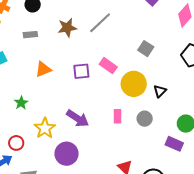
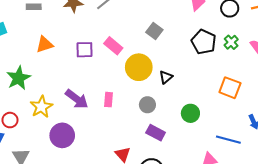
green star: (21, 103) -> (18, 78), size x1.6
pink rectangle: (118, 116) -> (109, 100), moved
purple rectangle: (174, 144) -> (156, 133), moved

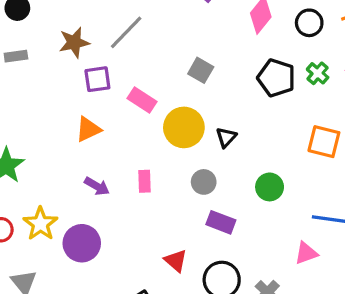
orange triangle: (45, 44) -> (88, 129), moved
purple square: (85, 50) -> (97, 79), moved
purple arrow: (77, 99) -> (97, 186), size x0.7
yellow star: (41, 107) -> (40, 224), moved

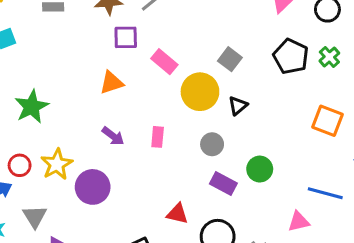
gray square: (201, 70) -> (230, 59), moved
green circle: (270, 187) -> (260, 169), moved
red triangle: (176, 261) -> (177, 214), turned -35

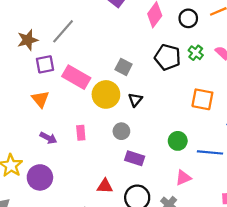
pink rectangle: (164, 62) -> (76, 77), size x1.4
orange triangle: (111, 83) -> (40, 99), turned -42
green circle: (260, 169) -> (178, 141), moved
pink triangle: (299, 221) -> (183, 178), moved

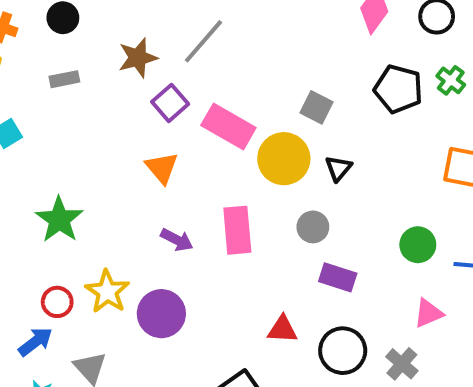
purple square: (45, 64) -> (170, 103), turned -30
pink rectangle: (81, 133) -> (237, 230), size x1.6

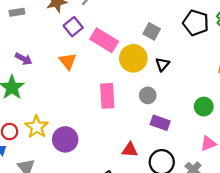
purple arrow: (177, 240) -> (24, 59), moved

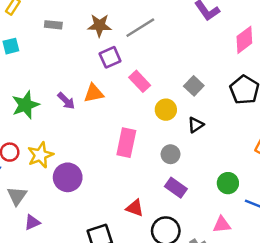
pink rectangle: (104, 40) -> (140, 81), size x0.7
yellow circle: (133, 58) -> (166, 110), size x0.7
purple arrow: (24, 59) -> (66, 101), moved
orange triangle: (68, 61) -> (94, 93), turned 42

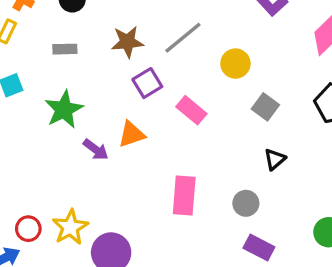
green star: (25, 105) -> (64, 109), moved
yellow circle: (166, 110) -> (235, 64), moved

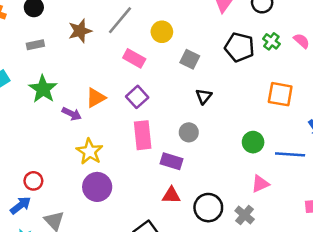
purple square: (147, 83) -> (137, 97), moved
pink rectangle: (191, 110) -> (134, 58), moved
yellow star: (70, 227) -> (90, 152), moved
purple rectangle: (259, 248) -> (171, 161), moved

